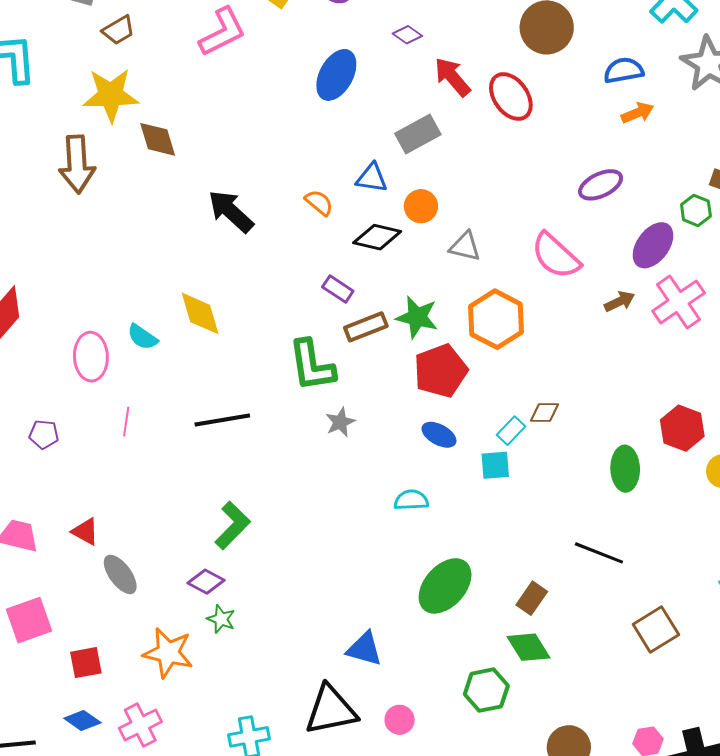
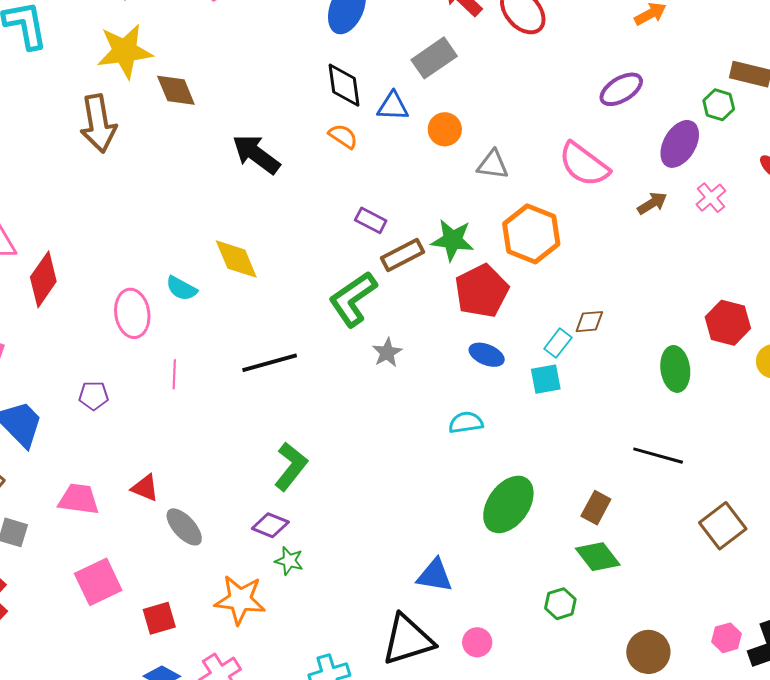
black diamond: (377, 237) -> (344, 85), moved, turned 75
pink cross: (679, 302) -> (711, 198), size x0.6
green L-shape: (312, 365) -> (353, 299), turned 70
green hexagon: (486, 690) -> (560, 604), size x0.7

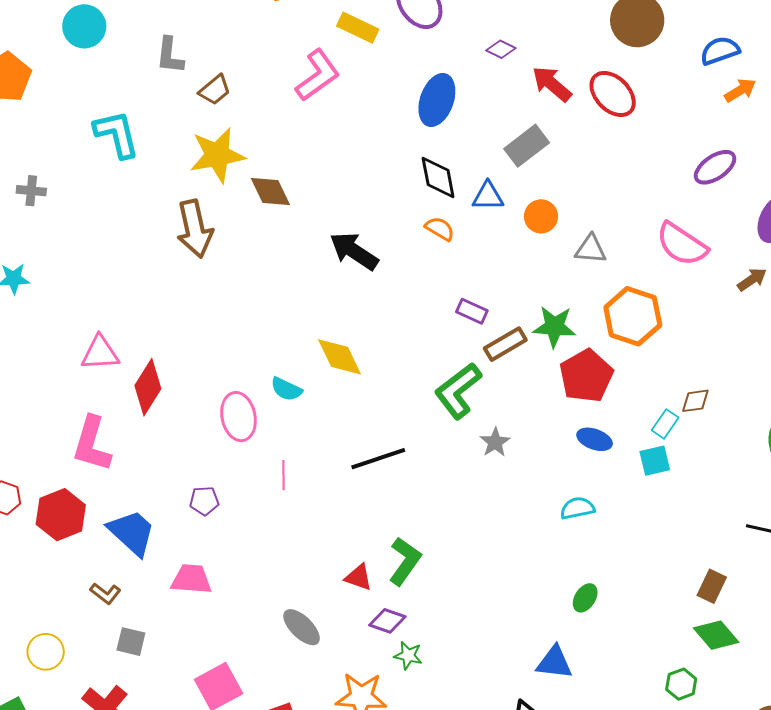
red triangle: (145, 488) -> (359, 577), moved
pink trapezoid: (79, 499) -> (191, 579), moved
green ellipse: (508, 504) -> (585, 598), moved, size x0.5

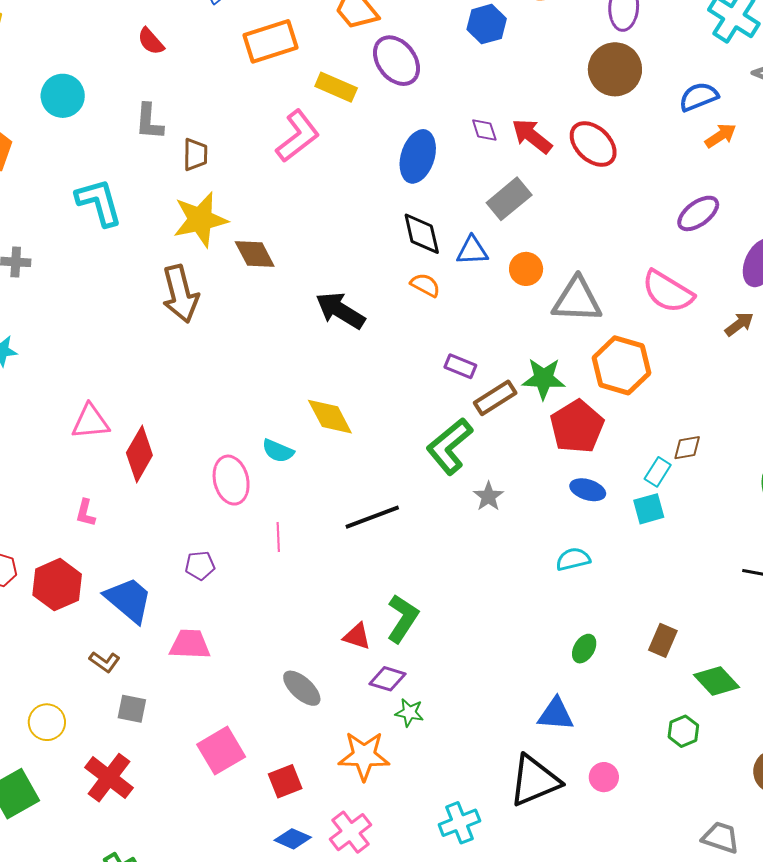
purple diamond: (501, 49) -> (484, 130), moved, turned 48
brown trapezoid: (215, 90) -> (195, 154), turned -48
gray triangle: (591, 249) -> (577, 300), size x1.6
pink L-shape: (92, 444) -> (86, 513), size x0.5
brown rectangle: (712, 586) -> (663, 640), moved

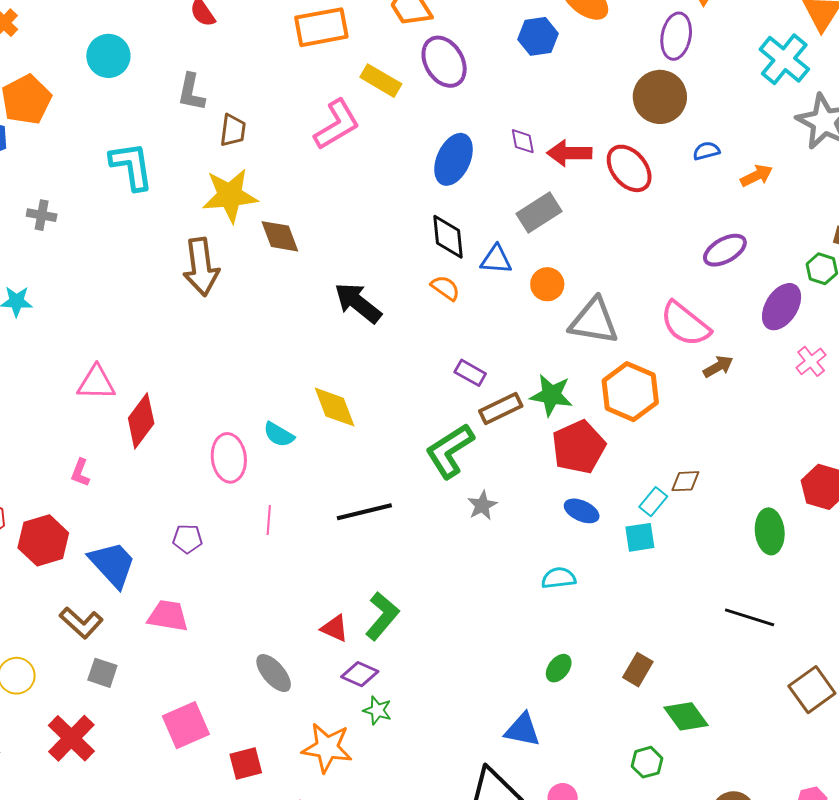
blue semicircle: (699, 97) -> (706, 151), moved, size x0.7
red arrow: (532, 136) -> (569, 153), turned -45
brown arrow: (739, 324) -> (718, 367), moved
brown L-shape: (105, 662) -> (81, 623), size x1.4

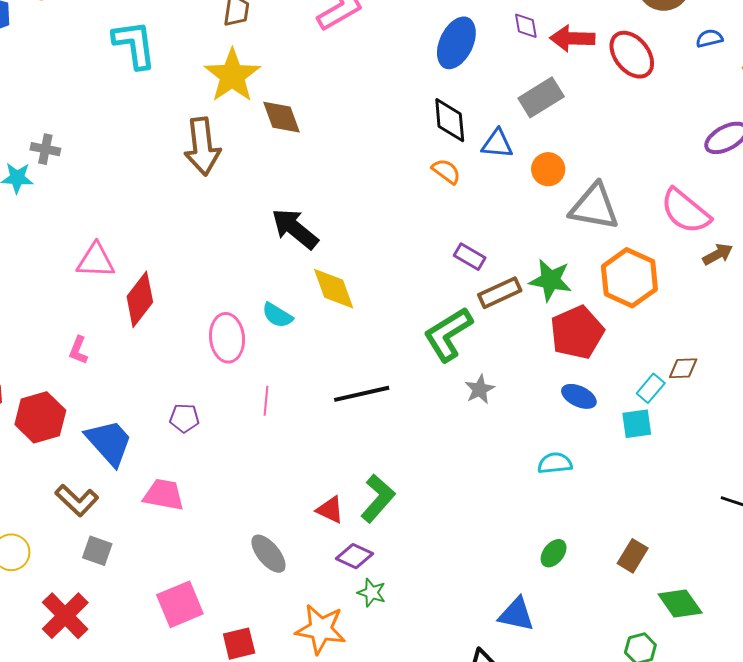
yellow star: (230, 196) -> (232, 76), turned -30
gray cross: (42, 215) -> (45, 149), moved
black arrow: (358, 303) -> (295, 229), moved

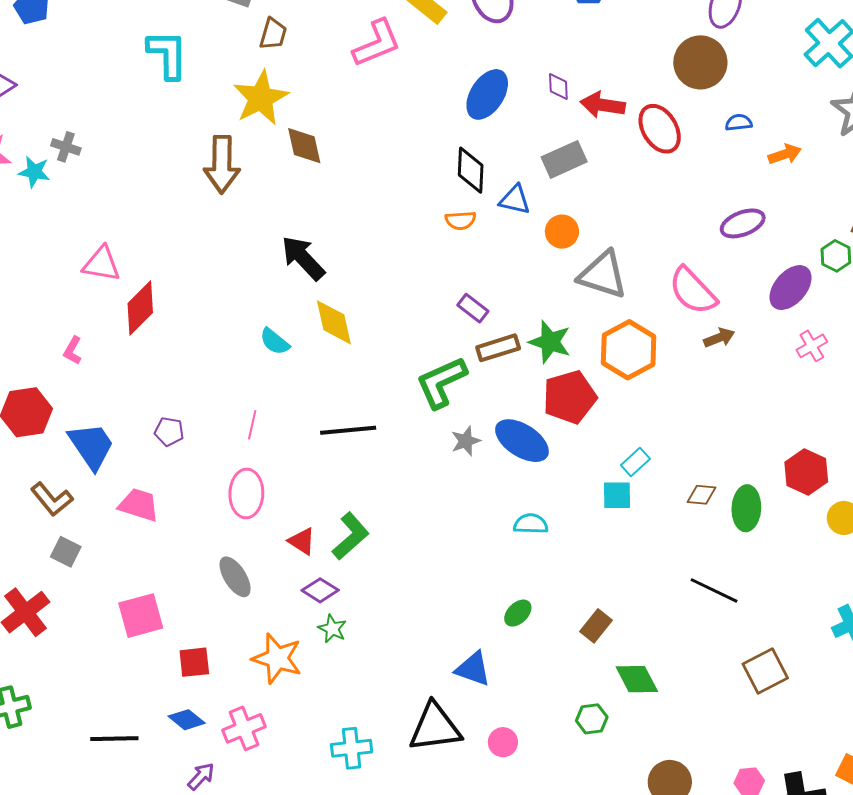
orange semicircle: (446, 171) -> (461, 220), turned 132
pink ellipse: (227, 338) -> (246, 493), moved
brown diamond: (683, 368) -> (701, 495), moved
blue ellipse: (579, 396) -> (522, 441), moved, size x1.6

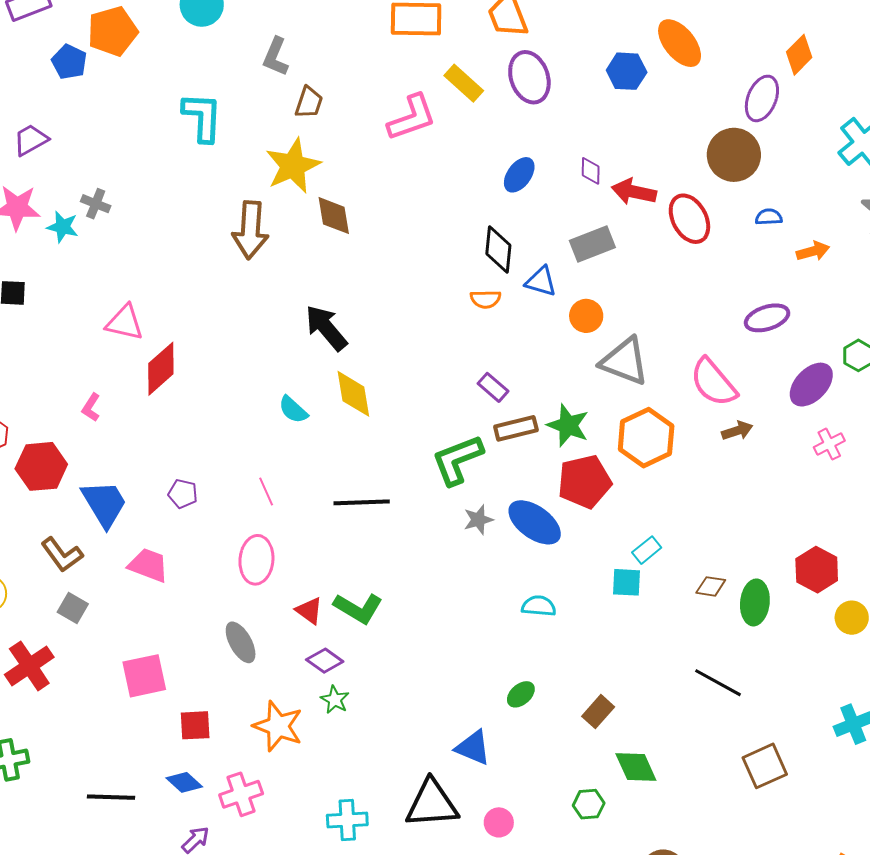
blue ellipse: (487, 94) -> (519, 175), size x0.7
pink line: (252, 425) -> (266, 492), turned -40
green L-shape: (351, 536) -> (358, 608), turned 69

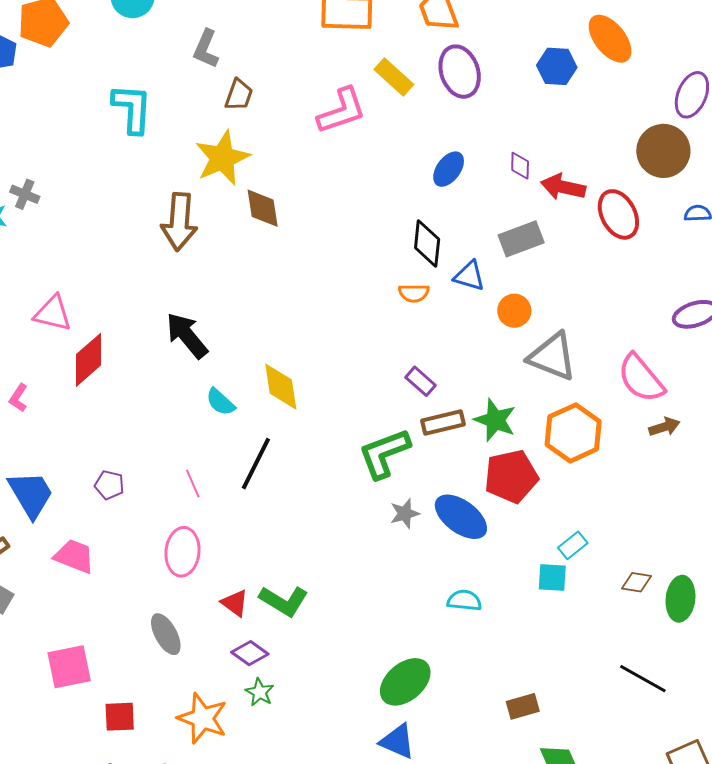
black arrow: (326, 328) -> (187, 336), moved
black line: (362, 502) -> (256, 464), moved, turned -62
green ellipse: (521, 694) -> (405, 682), moved, size x1.8
brown rectangle: (598, 712) -> (523, 706), turned 32

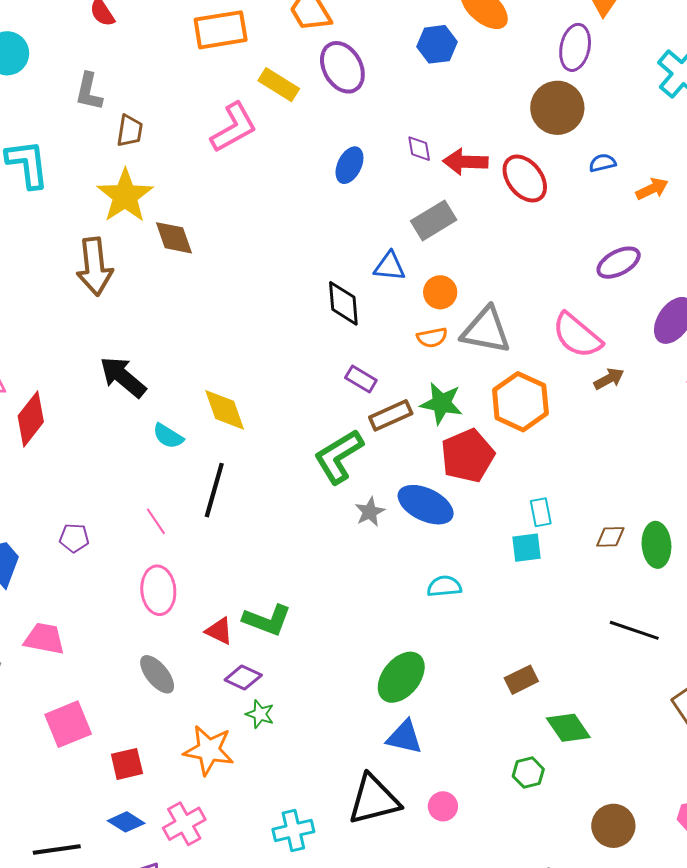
black diamond: (427, 244) -> (343, 303), moved
orange semicircle: (414, 293) -> (432, 337), moved
cyan rectangle: (573, 545) -> (541, 512), turned -52
pink trapezoid: (74, 556) -> (44, 639), moved

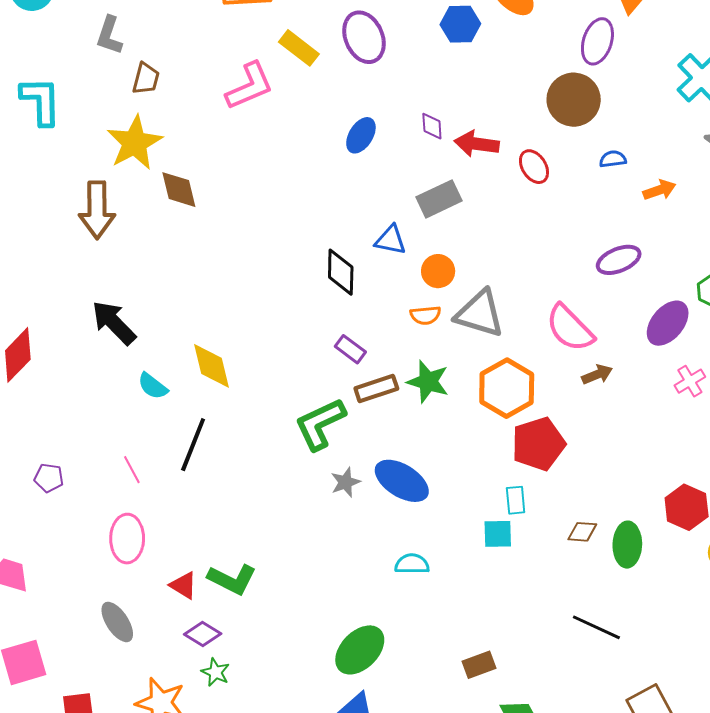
red ellipse: (525, 178) -> (534, 167), size x0.7
red pentagon: (468, 456) -> (538, 444), moved

